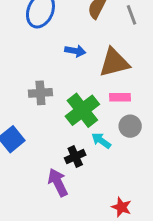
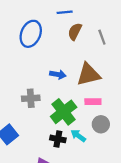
blue arrow: (75, 51) -> (58, 74), moved
black cross: (75, 157) -> (58, 139), moved, turned 35

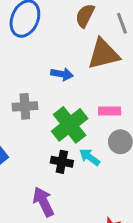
brown triangle: (88, 74) -> (103, 54), moved

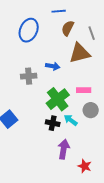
gray cross: (25, 106) -> (29, 76), moved
purple arrow: (43, 202) -> (64, 149), moved, turned 36

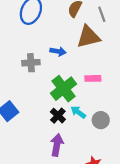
gray circle: (91, 110) -> (101, 120), moved
black cross: (53, 123) -> (58, 116), turned 32
purple arrow: (64, 149) -> (57, 145), moved

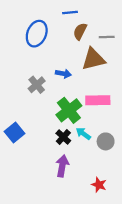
gray line: (102, 14) -> (107, 37), turned -72
gray cross: (31, 63) -> (37, 85), turned -36
pink rectangle: (93, 78) -> (98, 100), size x1.5

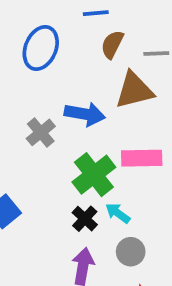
blue arrow: (63, 74) -> (85, 114), size x1.5
gray circle: (106, 141) -> (131, 252), moved

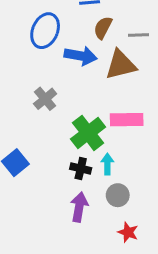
blue arrow: (85, 114) -> (81, 56), moved
cyan arrow: (118, 213) -> (107, 164), turned 54
black cross: (85, 219) -> (81, 169), turned -30

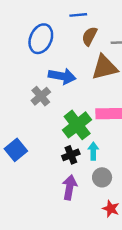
blue arrow: (81, 56) -> (62, 76), moved
black cross: (81, 169) -> (71, 155), turned -35

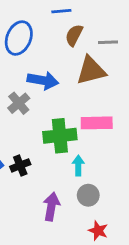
green cross: (77, 125) -> (60, 136), turned 32
black cross: (71, 155) -> (20, 165), moved

